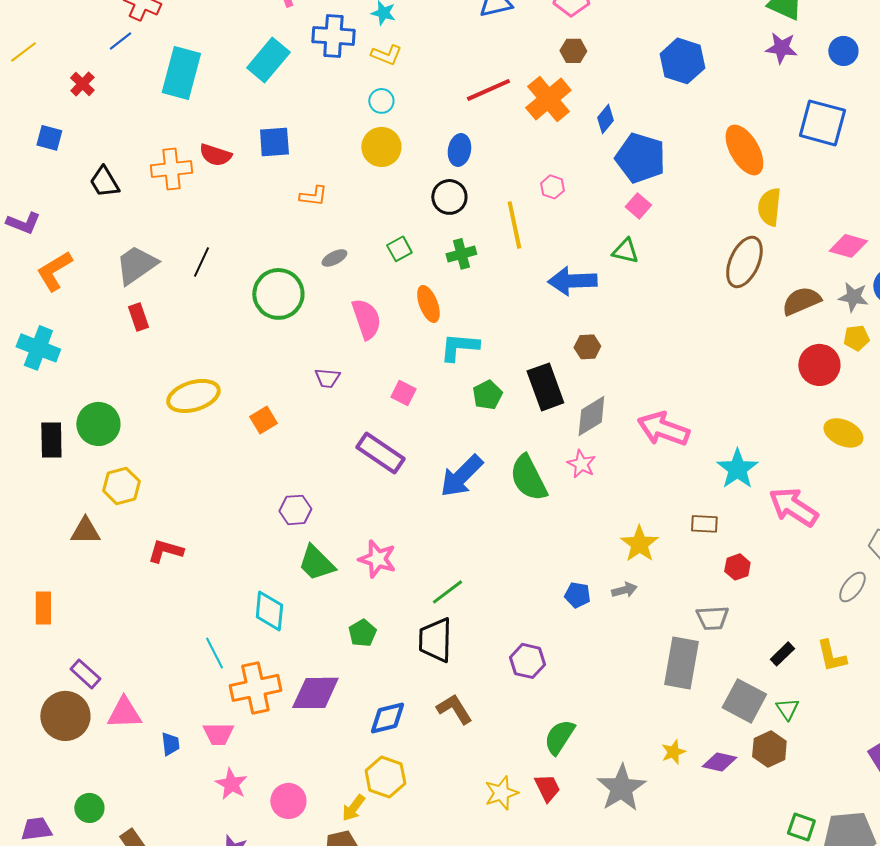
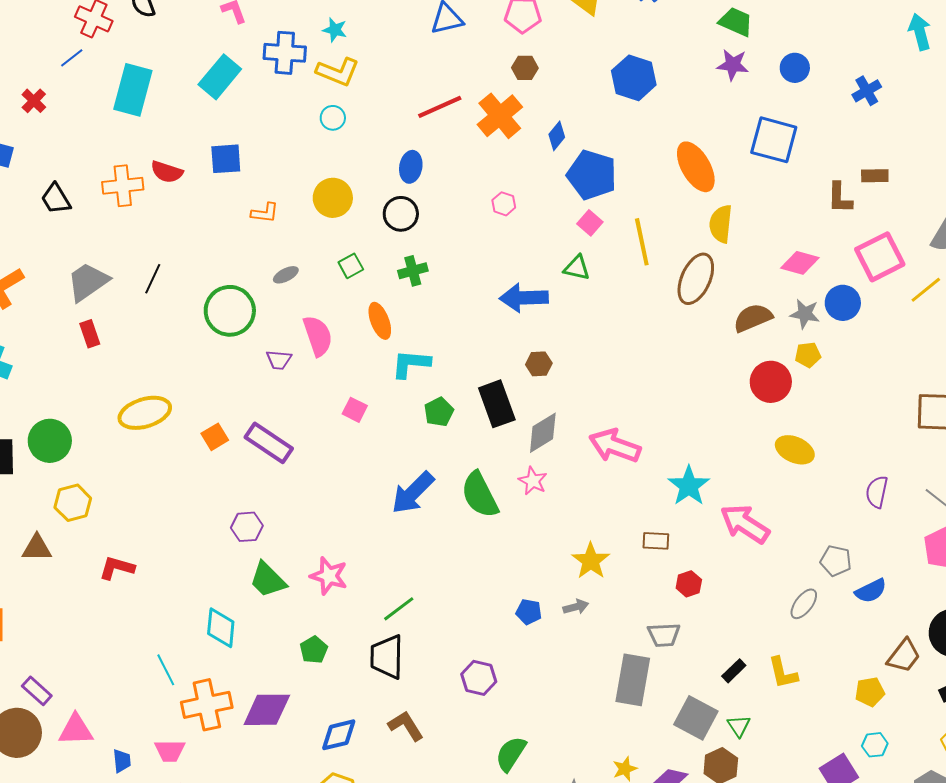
yellow L-shape: (386, 55) -> (338, 72), size x1.4
yellow circle: (381, 147) -> (333, 198), moved
yellow line: (514, 225) -> (642, 242), moved
purple trapezoid: (327, 378) -> (279, 360), moved
purple rectangle: (380, 453) -> (269, 443), moved

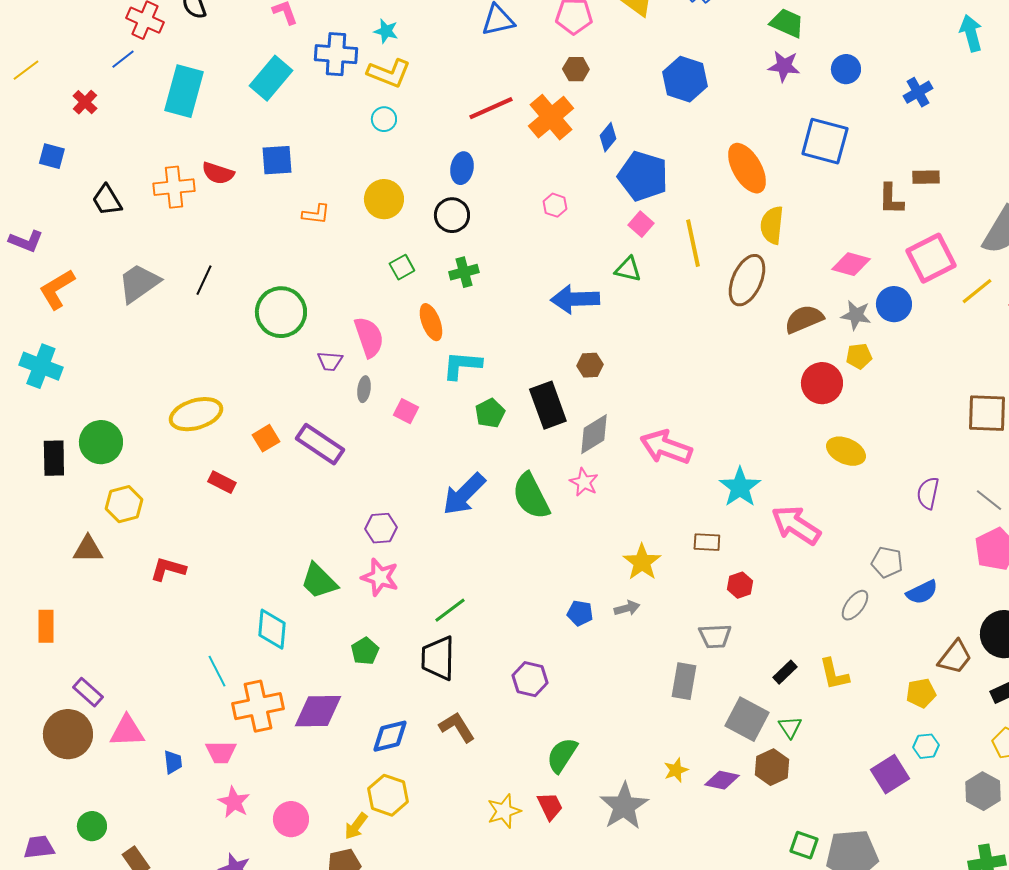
gray ellipse: (286, 275) -> (364, 389), moved, turned -55
red rectangle: (90, 334) -> (222, 482), moved, turned -44
purple hexagon: (247, 527) -> (381, 528), moved
gray rectangle: (633, 680) -> (684, 681), size x0.7

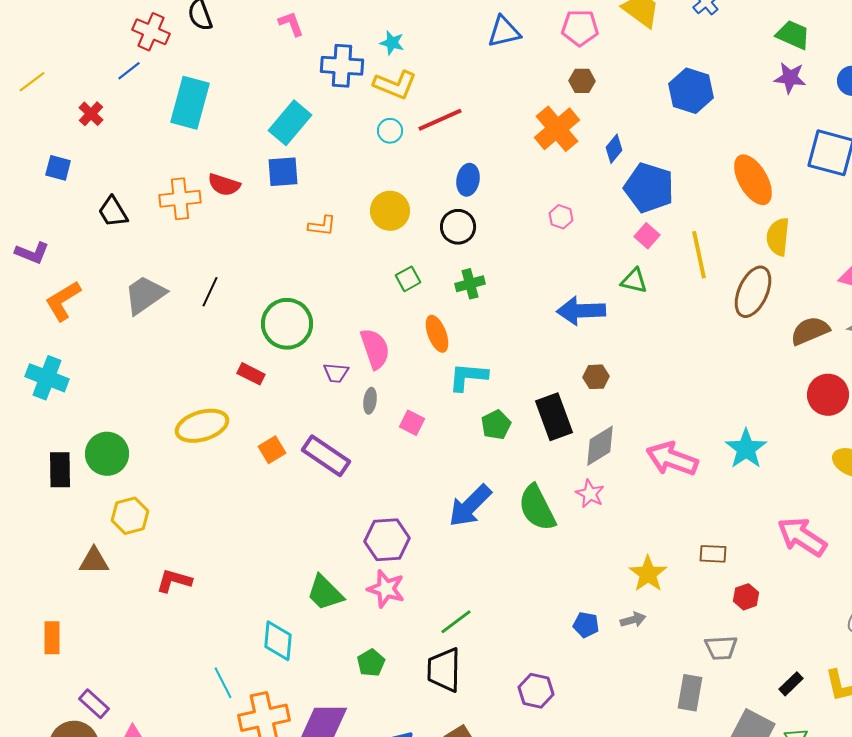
cyan rectangle: (271, 78) -> (290, 123), moved
red line: (491, 108) -> (440, 120), moved
red rectangle: (222, 482) -> (251, 374), moved
cyan star: (740, 487) -> (746, 449), moved
purple hexagon: (381, 528) -> (387, 540), size x1.4

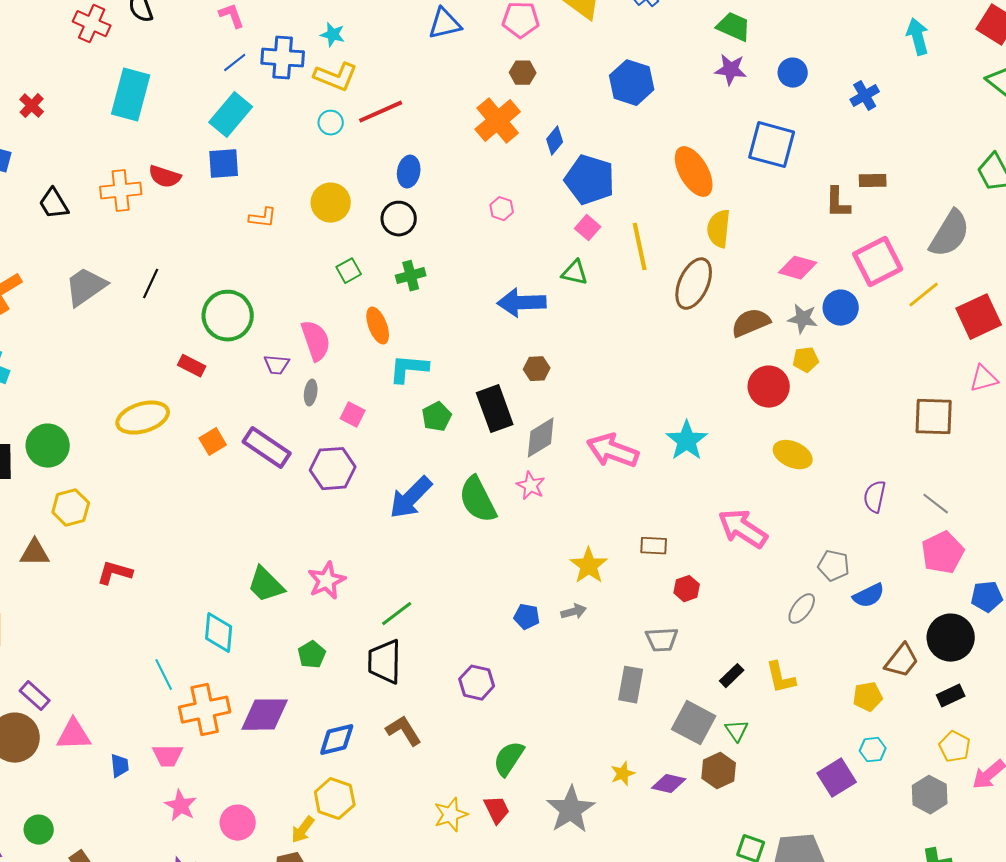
blue line: (129, 71) -> (235, 63), moved
purple hexagon: (387, 540) -> (333, 469), moved
pink star: (386, 589) -> (327, 581), turned 30

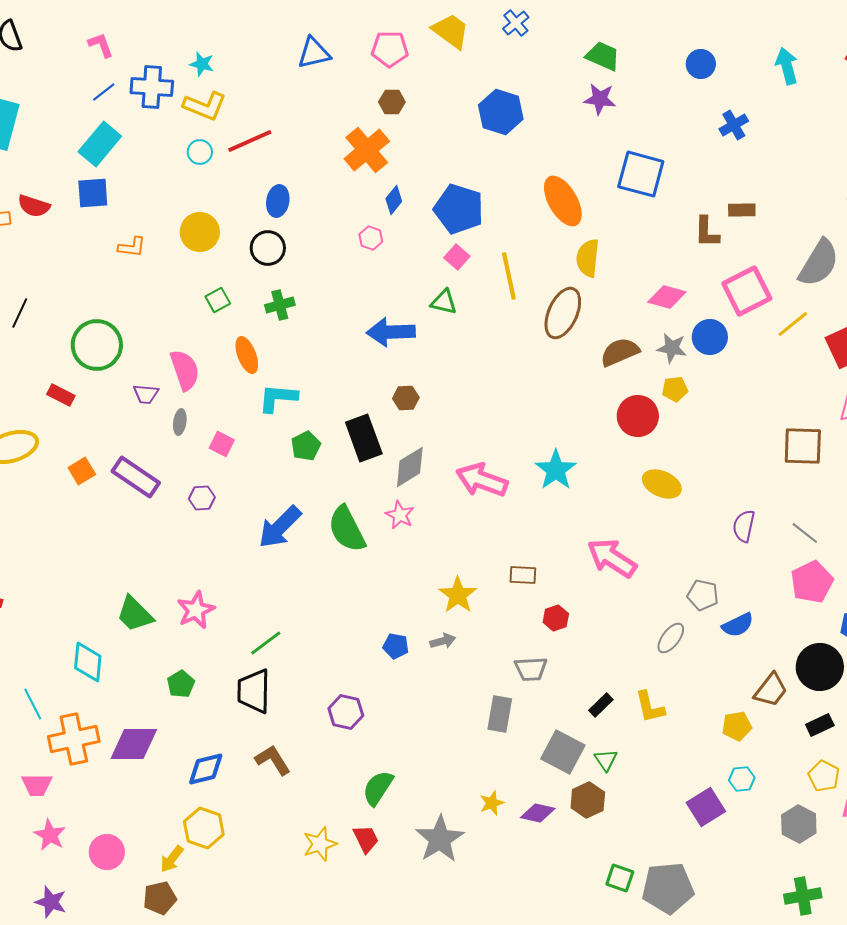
blue circle: (793, 73) -> (701, 64), moved
blue diamond: (555, 141) -> (394, 200), moved
purple hexagon: (333, 469) -> (202, 498), size x0.6

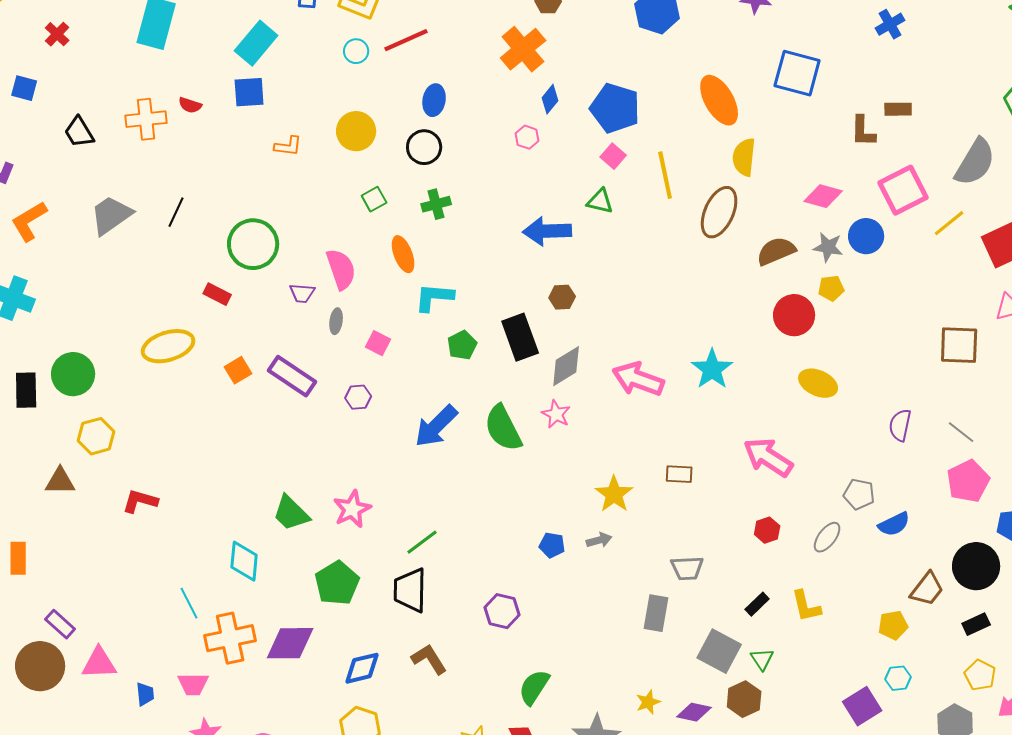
red semicircle: (34, 206) -> (190, 105), size x0.7
red hexagon: (556, 618) -> (767, 530), moved
green pentagon: (181, 684) -> (337, 583), size x1.6

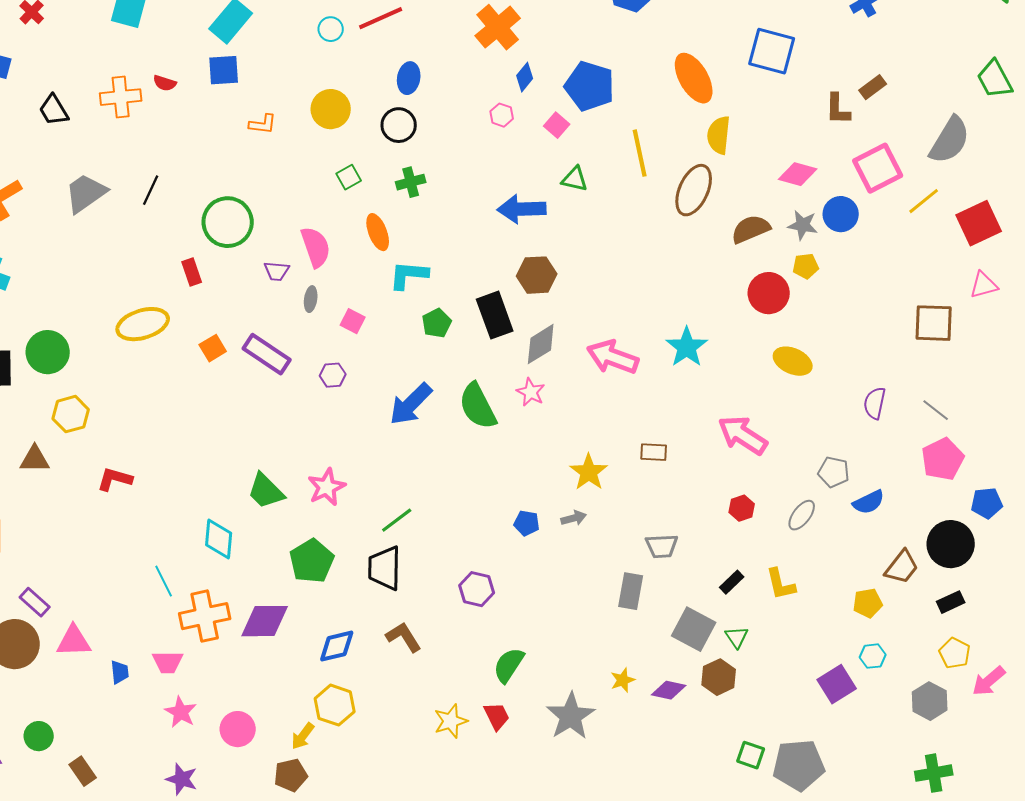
brown rectangle: (898, 109) -> (873, 87), turned -36
pink square: (613, 156) -> (557, 125), moved
red rectangle: (217, 294) -> (192, 272), turned 44
brown hexagon: (562, 297) -> (537, 275), size x1.5

